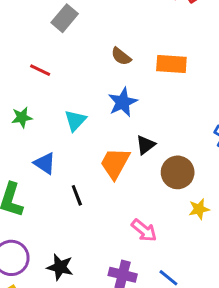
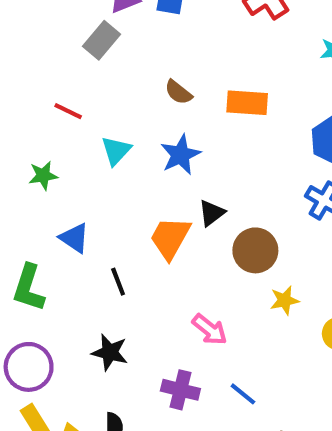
cyan triangle: (75, 120) -> (116, 151), moved
black star: (60, 267) -> (110, 352), moved

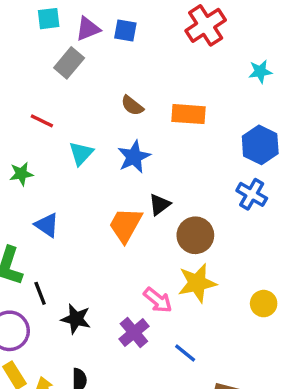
black line: (118, 282) -> (40, 293), moved
yellow star: (284, 300) -> (197, 283), moved, size x1.6
purple cross: (180, 390) -> (134, 333), moved, turned 36

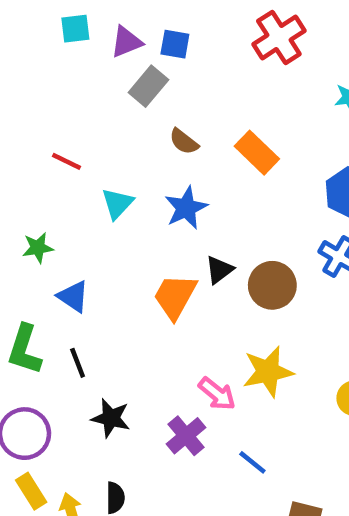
gray rectangle: (69, 63) -> (148, 86), moved
orange rectangle: (189, 114) -> (257, 153), turned 40
green star: (21, 174) -> (38, 248), moved
brown circle: (195, 235) -> (272, 285), moved
black line: (40, 293) -> (78, 363), moved

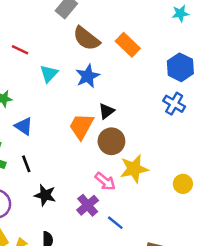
brown semicircle: (184, 141) -> (86, 38), size x1.6
brown circle: (272, 285) -> (111, 141), moved
blue line: (252, 462) -> (115, 223), moved

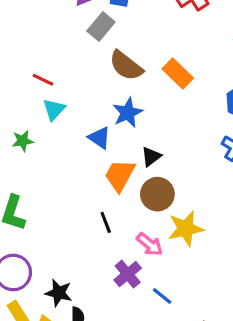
cyan triangle: (49, 74) -> (54, 110), moved
blue triangle: (24, 126) -> (99, 138), moved
black line: (26, 164) -> (106, 222), moved
black star: (45, 195) -> (59, 293), moved

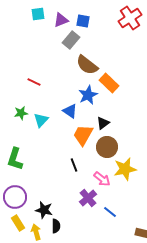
orange rectangle: (178, 73) -> (109, 83), moved
red line: (43, 80) -> (34, 82), moved
cyan triangle: (54, 110) -> (41, 120), moved

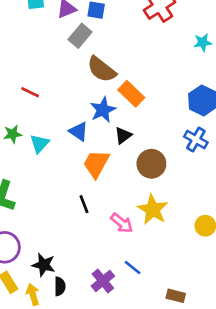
black triangle: (103, 123) -> (123, 135), moved
brown circle: (107, 147) -> (151, 164), moved
yellow star: (125, 169) -> (153, 210), turned -30
purple cross: (88, 198) -> (103, 281), moved

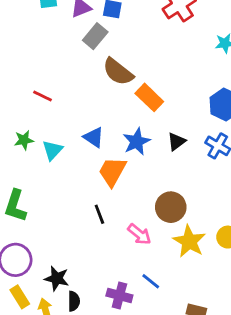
blue star: (103, 110) -> (137, 142), moved
black triangle: (123, 135) -> (176, 142), moved
brown circle: (151, 164) -> (171, 207), moved
yellow star: (153, 210) -> (189, 241), moved
purple cross: (103, 281) -> (119, 295), turned -35

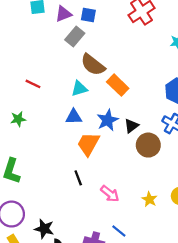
blue triangle: (94, 137) -> (74, 117), turned -36
black triangle: (176, 142) -> (131, 126), moved
cyan triangle: (52, 150) -> (79, 89), moved, turned 30
brown circle: (171, 207) -> (148, 145), moved
yellow star: (189, 241) -> (149, 199), size x0.6

